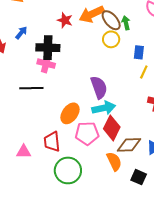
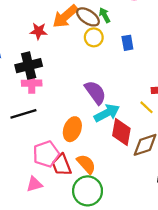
yellow line: (144, 72) -> (146, 107), moved, turned -56
pink pentagon: (87, 133) -> (46, 154), moved
orange semicircle: (114, 161) -> (86, 164), moved

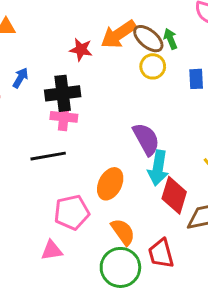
cyan arrow: (107, 113) -> (158, 168), turned 120
red trapezoid: (62, 165) -> (161, 253), moved

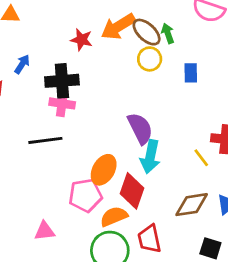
red diamond: (174, 195) -> (132, 191), moved
pink pentagon: (72, 212) -> (85, 195), moved
orange semicircle: (123, 232) -> (114, 216), turned -80

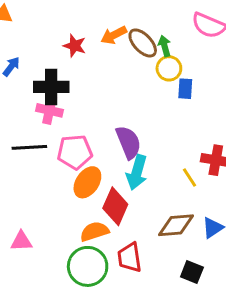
orange arrow: (118, 27) -> (114, 35), size x0.7
yellow circle: (150, 59) -> (169, 68), moved
pink pentagon: (85, 195) -> (75, 152), moved

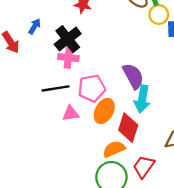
black cross: (51, 87) -> (68, 39), turned -32
pink triangle: (21, 241) -> (71, 113), moved
red trapezoid: (130, 257) -> (144, 167), turned 50

